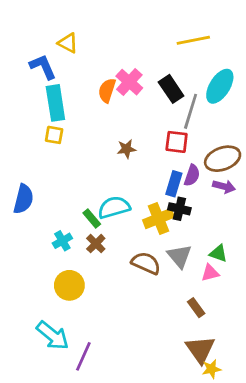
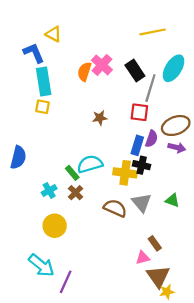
yellow cross: (159, 219) -> (125, 173), turned 30
pink triangle: (210, 273) -> (143, 258), moved

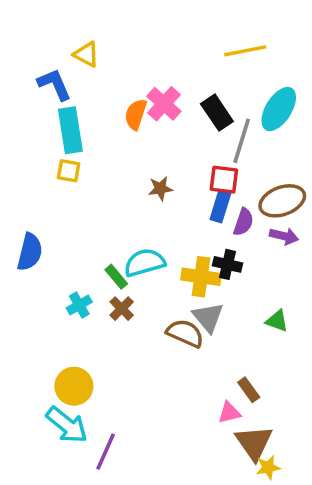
blue rectangle: (137, 145) -> (220, 206), moved
gray triangle: (142, 203) -> (208, 317), moved
yellow circle: (55, 226) -> (74, 386), moved

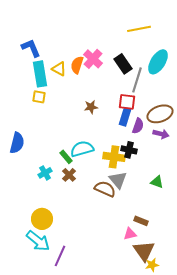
yellow triangle: (86, 54) -> (59, 69), moved
brown rectangle: (249, 390) -> (141, 221), turned -32

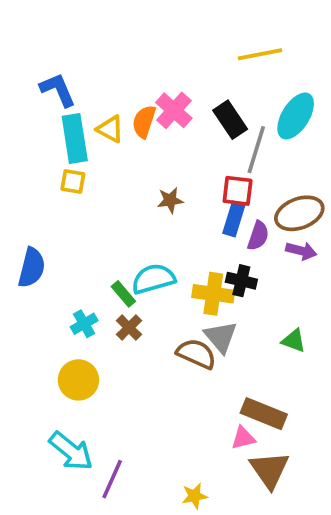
yellow circle: (42, 219) -> (78, 380), moved
brown rectangle: (141, 221) -> (264, 414), size x1.6
yellow star: (152, 265) -> (195, 496), moved

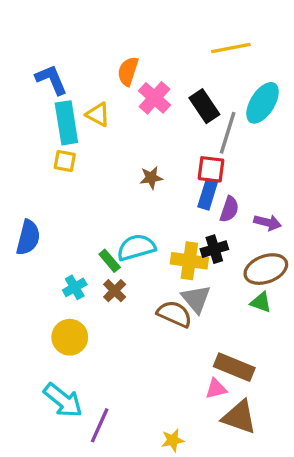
orange semicircle: (144, 122) -> (128, 71), moved
brown ellipse: (299, 213) -> (266, 269), moved
black cross: (241, 281) -> (214, 249), turned -30
brown triangle: (269, 470) -> (239, 417), turned -36

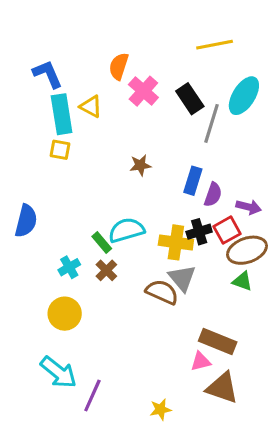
red square: (211, 169) -> (227, 230), moved, turned -36

